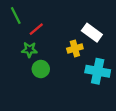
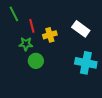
red line: (36, 29) -> (32, 26), turned -64
yellow cross: (75, 49) -> (50, 35), moved

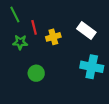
green star: (26, 44) -> (20, 42), moved
green circle: (36, 61) -> (36, 73), moved

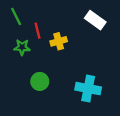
white rectangle: (86, 31) -> (95, 20), moved
cyan cross: (92, 67) -> (88, 89), moved

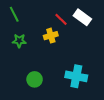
red line: (37, 31) -> (61, 19), moved, turned -32
green circle: (40, 81) -> (35, 79), moved

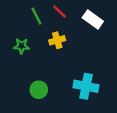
green line: (14, 14) -> (36, 16), moved
red line: (61, 19) -> (59, 11), moved

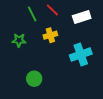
white rectangle: (93, 20) -> (82, 17), turned -54
cyan cross: (86, 86) -> (81, 54), moved, turned -30

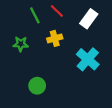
white rectangle: (82, 17) -> (89, 19), turned -36
cyan cross: (81, 54) -> (88, 59), turned -30

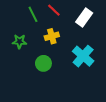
green circle: (37, 86) -> (43, 63), moved

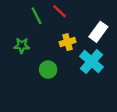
white rectangle: (84, 17) -> (98, 32), moved
yellow cross: (52, 36) -> (67, 42), moved

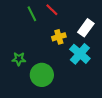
green star: (22, 46) -> (19, 59), moved
green circle: (48, 70) -> (42, 75), moved, size x1.5

